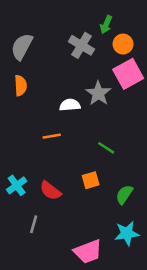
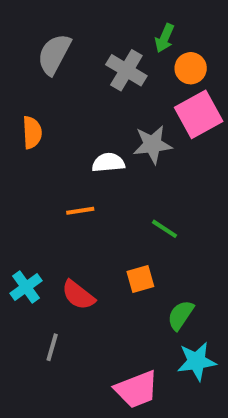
gray semicircle: (22, 47) -> (54, 54), moved
gray star: (98, 93) -> (152, 145), turned 30
green semicircle: (124, 194) -> (181, 315), moved

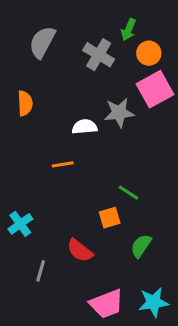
green line: (165, 229) -> (128, 193), moved
red semicircle: (78, 295) -> (80, 251), moved
cyan star: (197, 361) -> (153, 302), moved

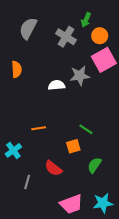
orange line: (63, 164) -> (39, 128), moved

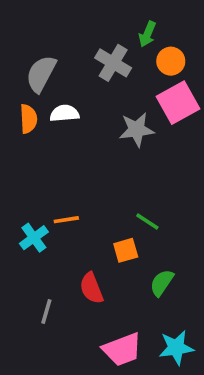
gray semicircle: (28, 28) -> (41, 74), moved
white semicircle: (57, 85) -> (64, 113), moved
cyan cross: (13, 150) -> (34, 238), moved
red semicircle: (53, 168) -> (91, 288), turned 30

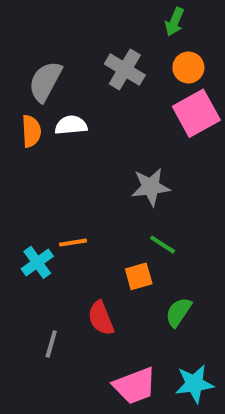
green arrow: (147, 34) -> (174, 22), moved
gray star: (137, 130) -> (151, 187), moved

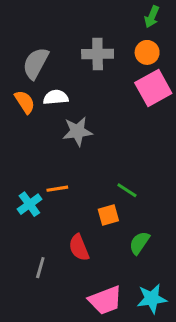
green arrow: (174, 22) -> (152, 17), moved
gray cross: (125, 70) -> (98, 54), turned -32
orange semicircle: (31, 131) -> (25, 102), turned -30
gray star: (151, 187) -> (77, 131), moved

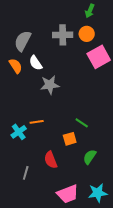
green arrow: (152, 17) -> (90, 11), moved
orange circle: (147, 52) -> (87, 34), moved
white semicircle: (56, 97) -> (36, 63), turned -119

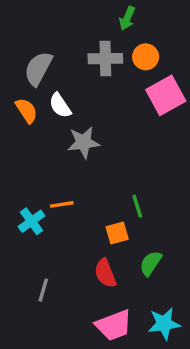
green arrow: (90, 11) -> (127, 18), moved
green line: (82, 123) -> (137, 206), turned 40
red semicircle: (51, 160) -> (105, 273), moved

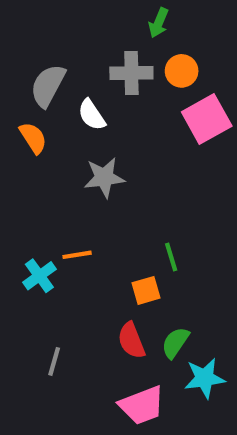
white semicircle: (60, 105) -> (92, 115), moved
green semicircle: (151, 263) -> (175, 343), moved
cyan star: (164, 324) -> (205, 378), moved

